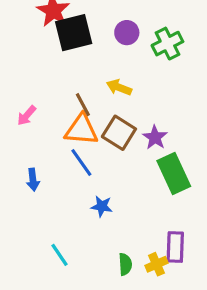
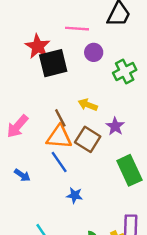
purple circle: (127, 33) -> (94, 52), moved
pink arrow: (27, 116) -> (17, 126), size x1.5
purple star: (155, 137) -> (115, 126), moved
blue arrow: (33, 180) -> (22, 175), turned -49

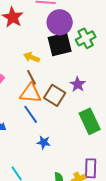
purple circle: (94, 52) -> (60, 22), size x1.6
black square: (53, 63) -> (60, 44), moved
yellow arrow: (88, 105) -> (32, 57), moved

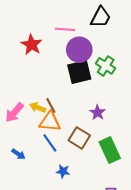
green cross: (86, 38) -> (106, 66), turned -30
yellow arrow: (32, 57) -> (38, 107), moved
brown square: (55, 95) -> (79, 138), moved

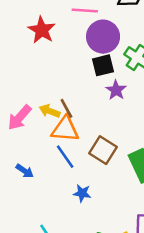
black square: (79, 72) -> (103, 65), size x0.7
purple star: (98, 113) -> (116, 90), moved

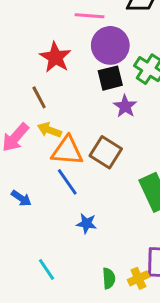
red star: (42, 30) -> (55, 57), moved
brown line: (66, 108) -> (39, 97), moved
brown square: (103, 150) -> (106, 152), moved

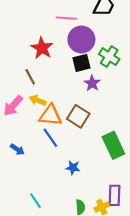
blue star: (87, 223) -> (73, 168), moved

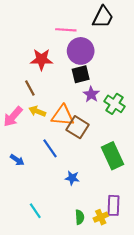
red star: (42, 48) -> (41, 59), turned -30
green cross: (109, 57) -> (115, 104), moved
orange triangle: (50, 115) -> (63, 116), moved

